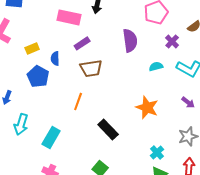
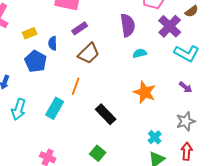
purple cross: (172, 41) -> (170, 26), size x1.6
cyan semicircle: (156, 66) -> (140, 53), moved
brown trapezoid: (91, 68) -> (89, 53), turned -35
cyan rectangle: (51, 137) -> (55, 108), moved

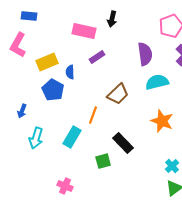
yellow rectangle: (30, 33) -> (47, 62), size x1.5
brown trapezoid: (89, 53) -> (118, 94), moved
cyan semicircle: (140, 53) -> (157, 82), size x1.6
green square: (98, 153) -> (103, 161), moved, turned 35

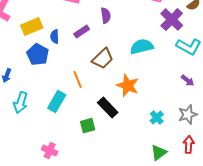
purple semicircle: (145, 54) -> (106, 16), moved, size x0.7
purple rectangle: (97, 57) -> (82, 32), moved
orange line: (93, 115) -> (78, 80), turned -42
orange star: (162, 121) -> (128, 86), moved
cyan cross: (172, 166) -> (157, 118), moved

